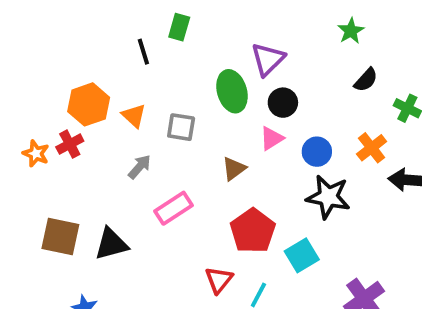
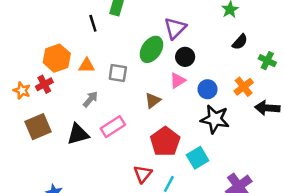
green ellipse: (232, 91) -> (151, 49), turned 50
orange triangle: (134, 116) -> (87, 66), turned -42
brown square: (60, 236) -> (38, 127), moved, turned -35
black triangle: (111, 244) -> (78, 134), moved

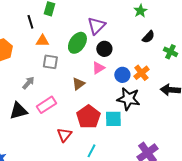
orange triangle: (87, 66) -> (42, 41), moved
orange cross: (244, 87) -> (141, 73), moved
cyan square: (198, 158) -> (113, 119), moved, turned 30
red triangle: (143, 174) -> (64, 135), moved

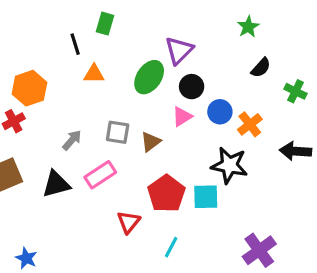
gray square: (50, 62) -> (118, 132), moved
blue circle: (122, 75) -> (220, 112), moved

